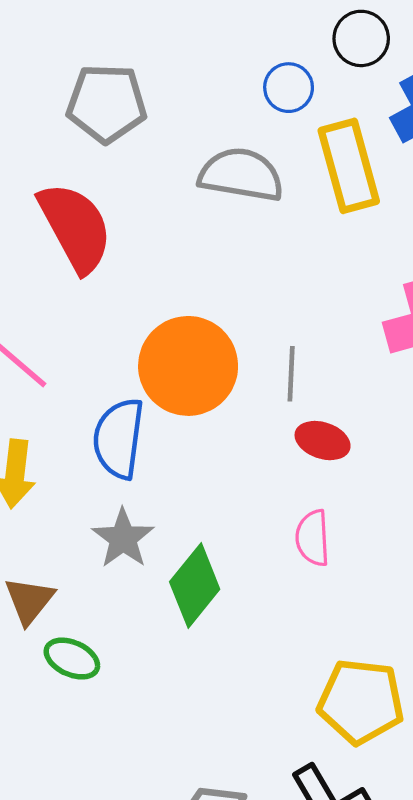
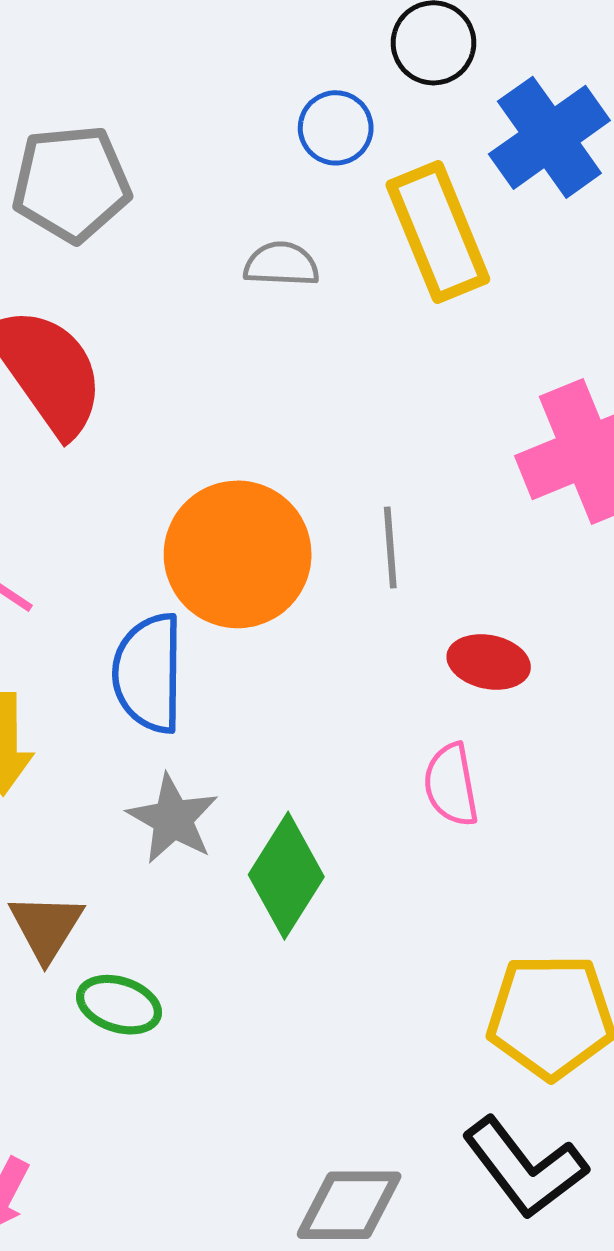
gray semicircle: (241, 175) -> (281, 264), size x0.6
red ellipse: (323, 441) -> (489, 662), moved

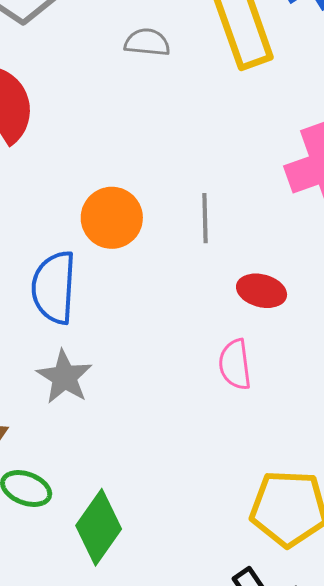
orange circle: (238, 554) -> (112, 218), size x0.7
green diamond: (286, 876) -> (99, 527), moved

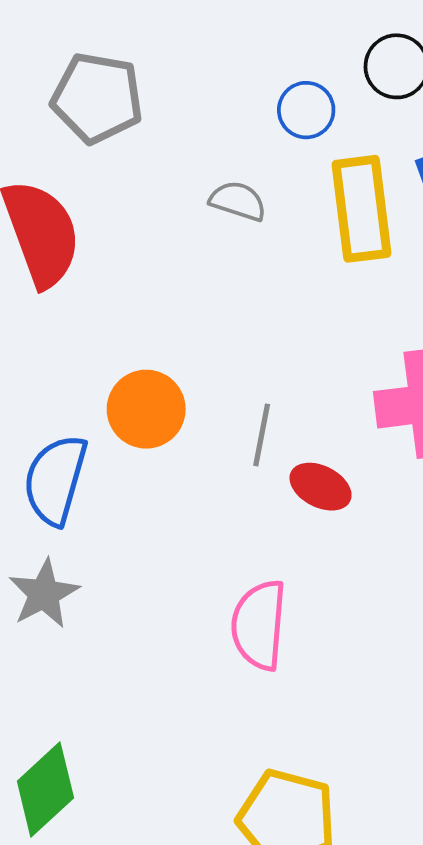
red ellipse: (262, 291) -> (321, 487), moved
pink semicircle: (235, 365) -> (259, 625), size x1.4

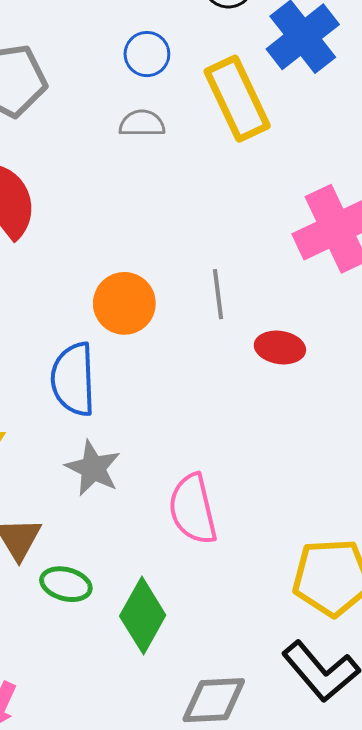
blue circle: (306, 110) -> (147, 54), moved
red ellipse: (321, 487) -> (280, 347), moved
pink semicircle: (259, 625) -> (193, 509), moved

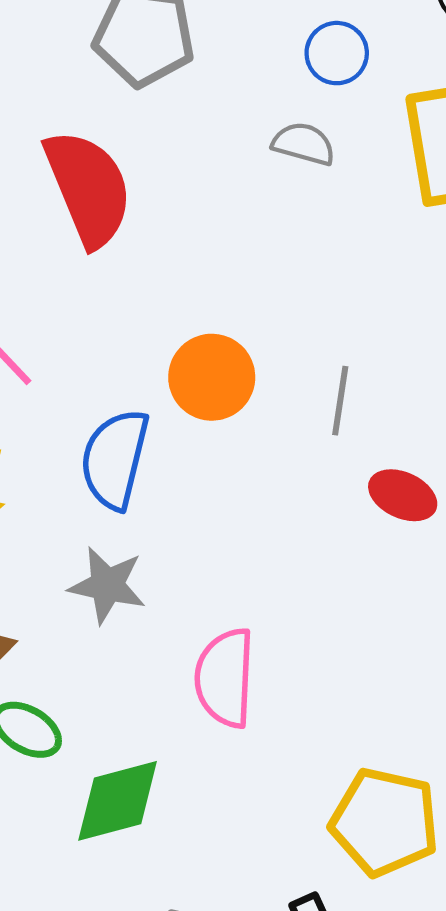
gray star: (93, 468) -> (107, 585), turned -30
green diamond: (143, 616) -> (118, 801), turned 30

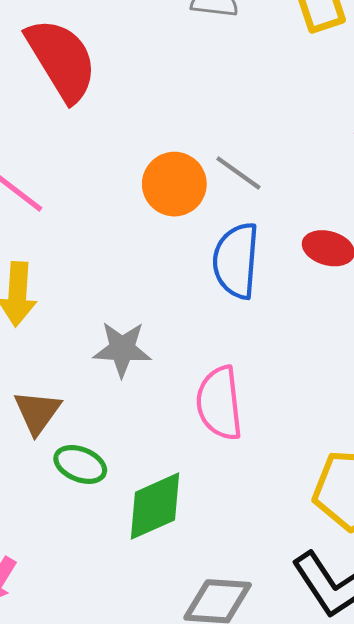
gray line: (340, 401) -> (238, 173), moved, turned -54
blue semicircle: (115, 459) -> (236, 261), moved

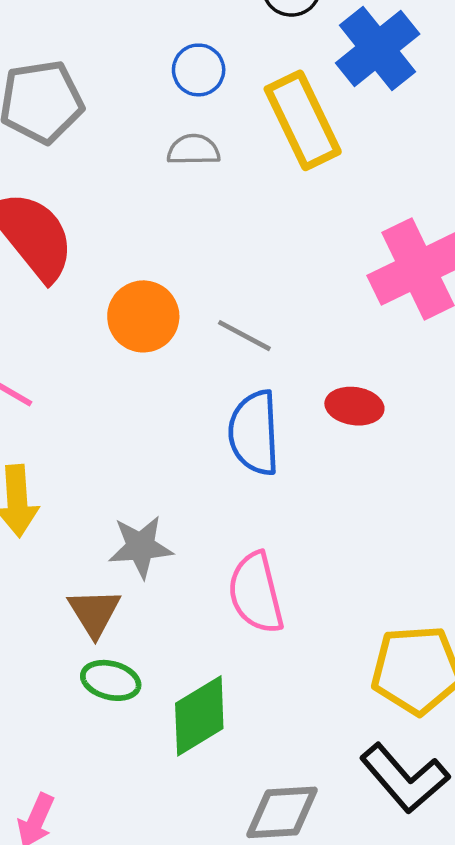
orange circle: (174, 184) -> (143, 316), moved
brown triangle: (37, 412) -> (94, 613), moved

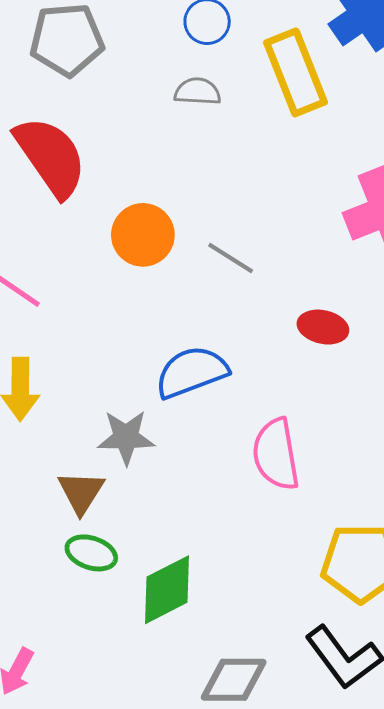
blue semicircle: (254, 433) -> (192, 372), moved, turned 68
pink semicircle: (256, 593) -> (276, 454), moved

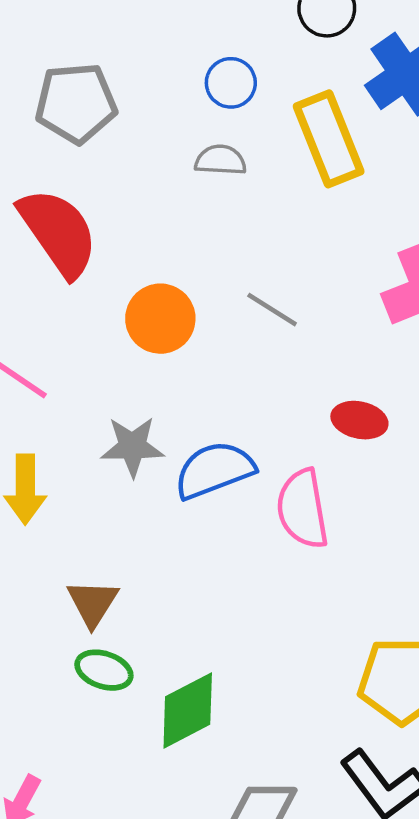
gray line: (231, 258) -> (272, 310), moved
gray star: (126, 437) -> (132, 447), moved
pink semicircle: (276, 454) -> (303, 509), moved

